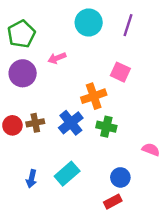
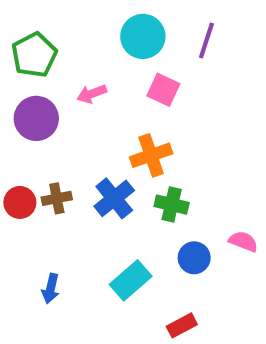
pink square: (120, 72) -> (163, 90), moved
cyan rectangle: (67, 174) -> (131, 280), moved
blue circle: (120, 177) -> (194, 258), moved

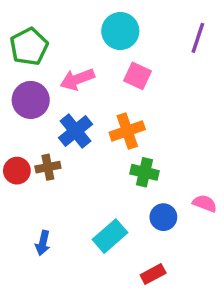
purple line: (206, 41) -> (198, 38), moved
pink arrow: (92, 94) -> (77, 79), size x1.4
blue cross: (114, 198) -> (76, 131), moved

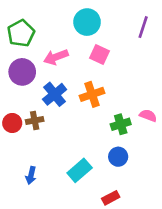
green cross: (144, 172) -> (121, 124), moved, turned -30
pink semicircle: (205, 203) -> (148, 116), moved

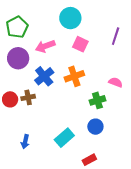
purple line: (143, 27) -> (116, 36), moved
pink semicircle: (148, 116) -> (116, 82), moved

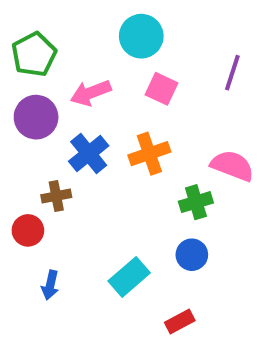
pink semicircle: (116, 82) -> (232, 166), size x1.5
red circle: (10, 99) -> (28, 230), moved

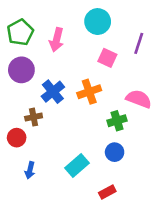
cyan circle: (141, 36) -> (98, 22), moved
pink square: (161, 89) -> (107, 58), moved
pink arrow: (91, 93) -> (57, 40), moved, turned -55

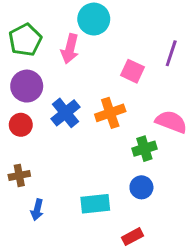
cyan circle: (98, 22) -> (94, 19), moved
brown cross: (34, 117) -> (19, 175), moved
red circle: (17, 138) -> (21, 125), moved
cyan rectangle: (77, 165) -> (95, 204), turned 35

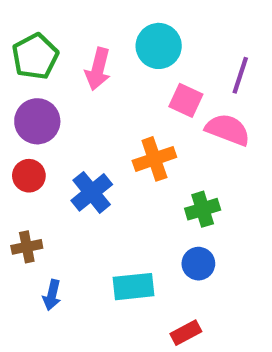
cyan circle: (94, 19) -> (159, 46), moved
blue cross: (65, 113) -> (92, 192), moved
pink semicircle: (171, 122) -> (228, 130), moved

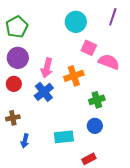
pink arrow: (98, 69) -> (47, 68), moved
purple line: (240, 75) -> (113, 17), moved

